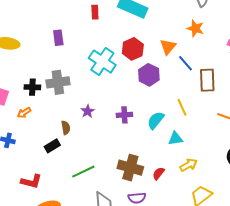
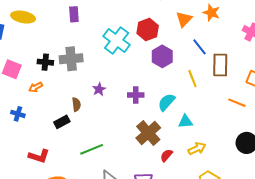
orange triangle: (168, 47) -> (184, 19), moved
yellow line: (182, 107) -> (192, 79), moved
brown cross: (130, 168) -> (148, 133), moved, turned 30

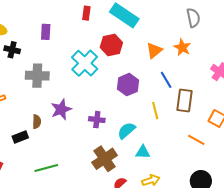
red hexagon: (148, 30) -> (111, 45), moved
black cross: (45, 62) -> (12, 50), moved
purple star: (99, 89) -> (61, 109), size x1.5

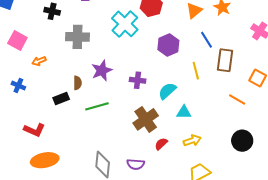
green line: (46, 168) -> (97, 106), moved

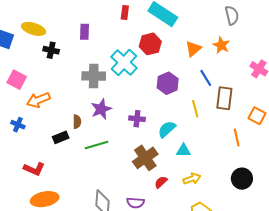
gray cross: (78, 37) -> (94, 76), moved
orange arrow: (39, 61) -> (38, 100), size x1.6
orange line: (237, 100) -> (237, 137), turned 48

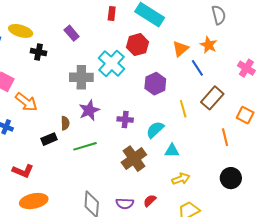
purple rectangle: (84, 32) -> (72, 33), turned -42
blue line: (206, 78) -> (197, 68), moved
brown rectangle: (224, 98) -> (212, 98), turned 35
orange arrow: (38, 100) -> (26, 102), turned -120
red semicircle: (161, 182) -> (150, 201), moved

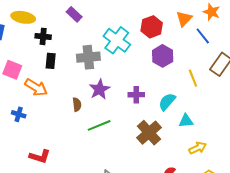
red hexagon: (138, 45) -> (152, 27), moved
black rectangle: (49, 139) -> (51, 61), moved, turned -56

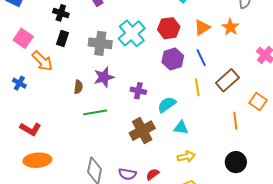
blue line: (203, 36) -> (201, 58), moved

